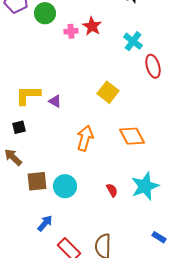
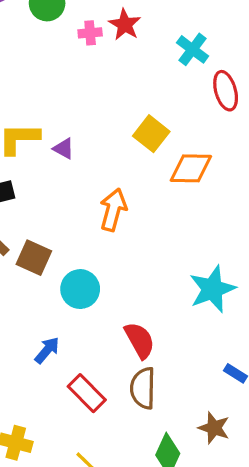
orange diamond: (132, 136) -> (191, 168), moved, turned -60
brown square: (37, 181) -> (34, 258), moved, turned 30
red semicircle: (112, 190) -> (140, 340), moved, size x1.6

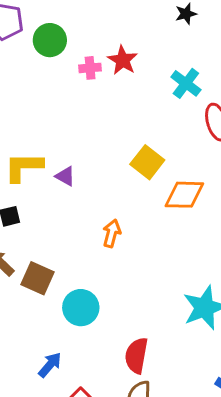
orange arrow: (113, 210) -> (112, 233), size x0.7
red semicircle: (140, 340) -> (136, 356), turned -141

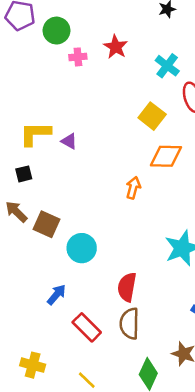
pink cross: (90, 68) -> (78, 57), moved
yellow square: (147, 162) -> (152, 116), moved
orange arrow: (112, 233) -> (133, 188), moved

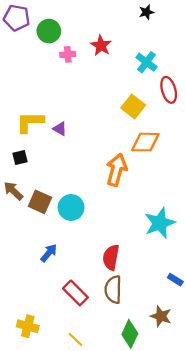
orange arrow: (133, 188) -> (117, 170), size x1.6
cyan circle: (82, 248) -> (71, 207), moved
blue arrow: (57, 295) -> (49, 253), moved

